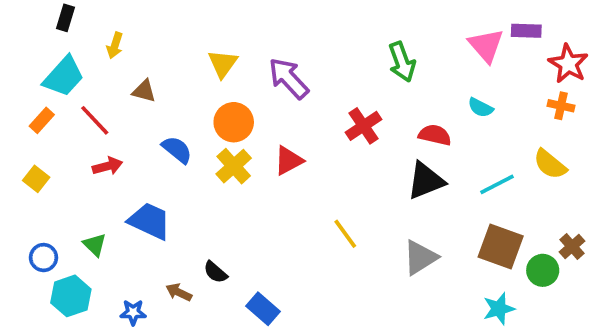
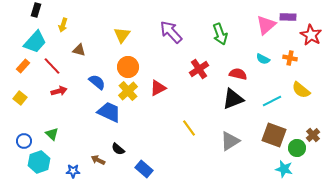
pink triangle: (486, 45) -> (266, 25), turned 30
purple arrow: (289, 78) -> (171, 32), moved
orange cross: (561, 106) -> (290, 58), moved
blue trapezoid: (150, 221) -> (109, 112), moved
cyan star: (499, 309) -> (284, 169), moved, turned 30

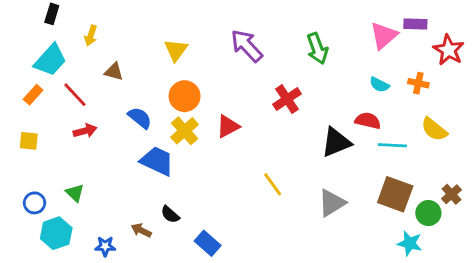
red semicircle: (238, 74) -> (368, 121), moved
yellow square: (20, 98) -> (29, 141), turned -32
cyan line: (272, 101) -> (392, 145), turned 30

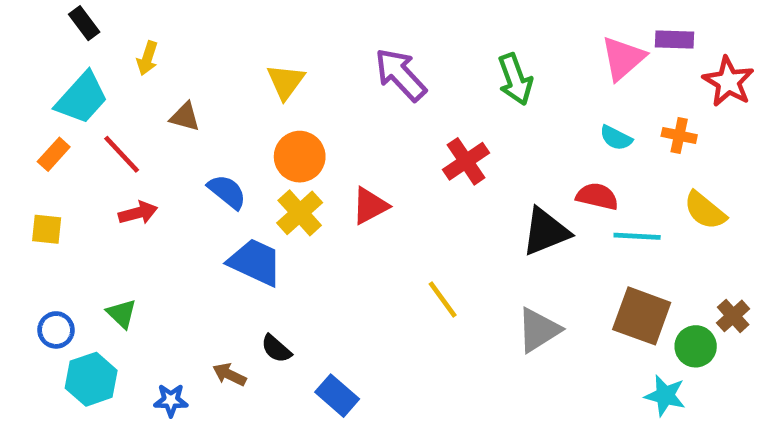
black rectangle: (52, 14) -> (84, 23), turned -54

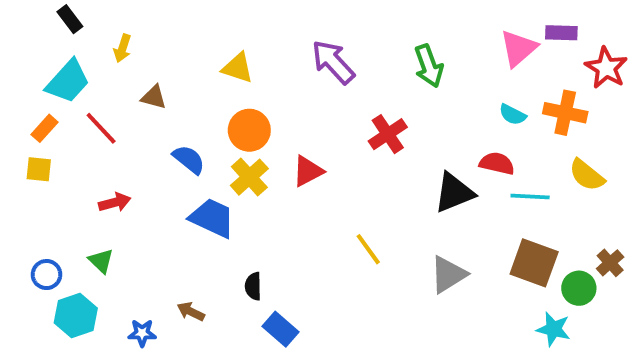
yellow triangle: (286, 82) -> (238, 68), turned -48
orange cross: (679, 136) -> (565, 113), size x1.5
red arrow: (138, 213) -> (115, 202), moved
yellow square: (47, 229) -> (39, 169), moved
black semicircle: (276, 349) -> (253, 286), moved, turned 48

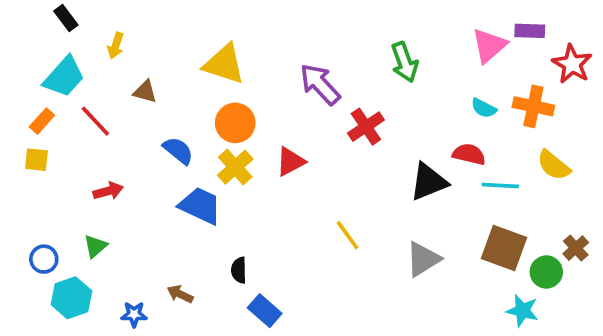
purple arrow: (333, 62) -> (320, 84), moved
yellow triangle: (238, 68) -> (224, 64), size x1.4
green triangle: (101, 261) -> (95, 246), turned 35

